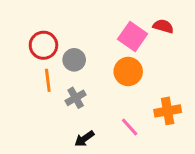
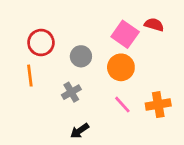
gray circle: (74, 60) -> (81, 56), moved
orange line: (48, 80) -> (30, 76), moved
pink line: (130, 127) -> (122, 105), moved

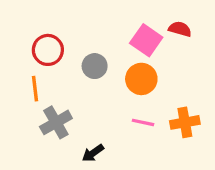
gray cross: (71, 92) -> (56, 122), moved, size x1.4
pink line: (122, 105) -> (143, 122), turned -36

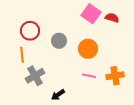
pink square: (146, 40) -> (91, 14), moved

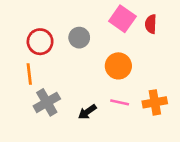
red semicircle: (112, 18) -> (151, 24), turned -104
gray circle: (59, 41) -> (79, 38), moved
black arrow: (58, 95) -> (87, 112), moved

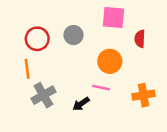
pink square: (122, 19) -> (114, 18), turned -30
red semicircle: (151, 24) -> (140, 39), moved
pink line: (120, 102) -> (101, 88), moved

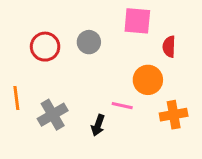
orange circle: (110, 61) -> (148, 80), moved
orange line: (27, 69) -> (16, 98), moved
black arrow: (81, 104) -> (98, 125), turned -36

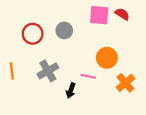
red semicircle: (169, 47) -> (122, 14), moved, turned 120
gray cross: (53, 115) -> (48, 71), moved
orange cross: (174, 115) -> (125, 83), turned -30

